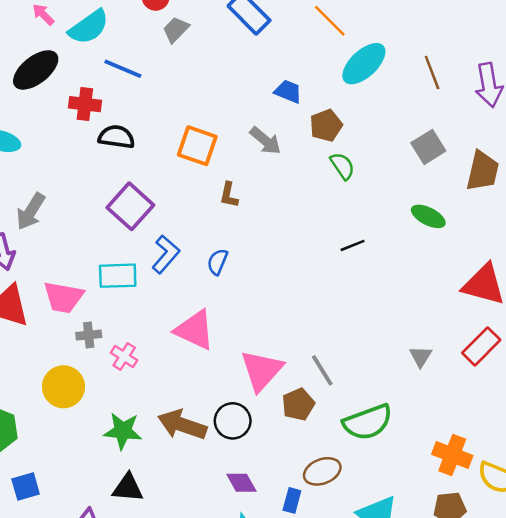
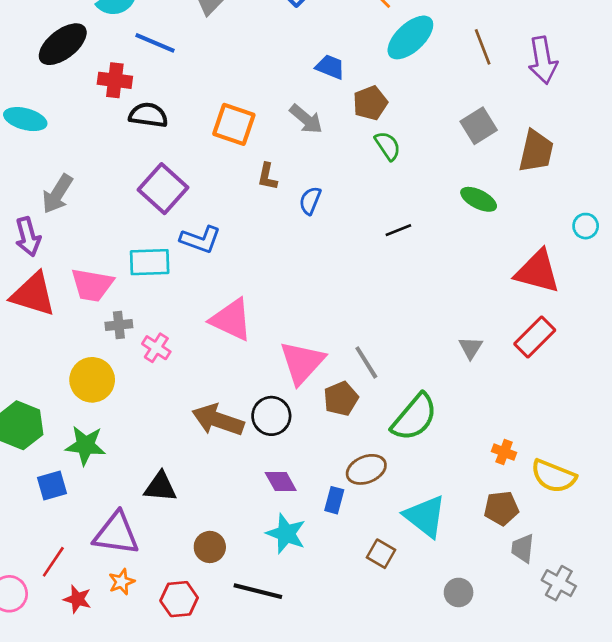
blue L-shape: (166, 254) -> (200, 239), turned 69
blue semicircle: (217, 262) -> (310, 201), moved
green semicircle: (368, 422) -> (414, 417), turned -30
green star: (123, 431) -> (85, 445), moved
orange cross: (452, 455) -> (504, 452), size x0.6

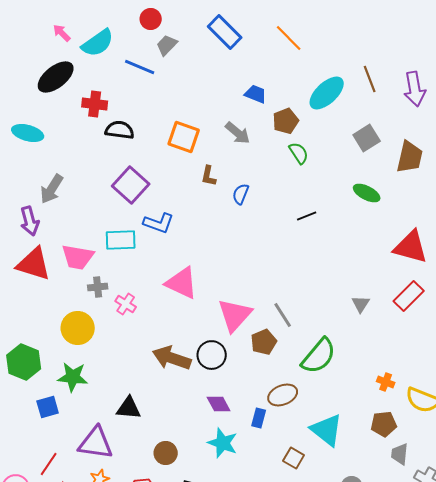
cyan ellipse: (410, 37) -> (327, 93), moved
blue line: (155, 43) -> (140, 67), moved

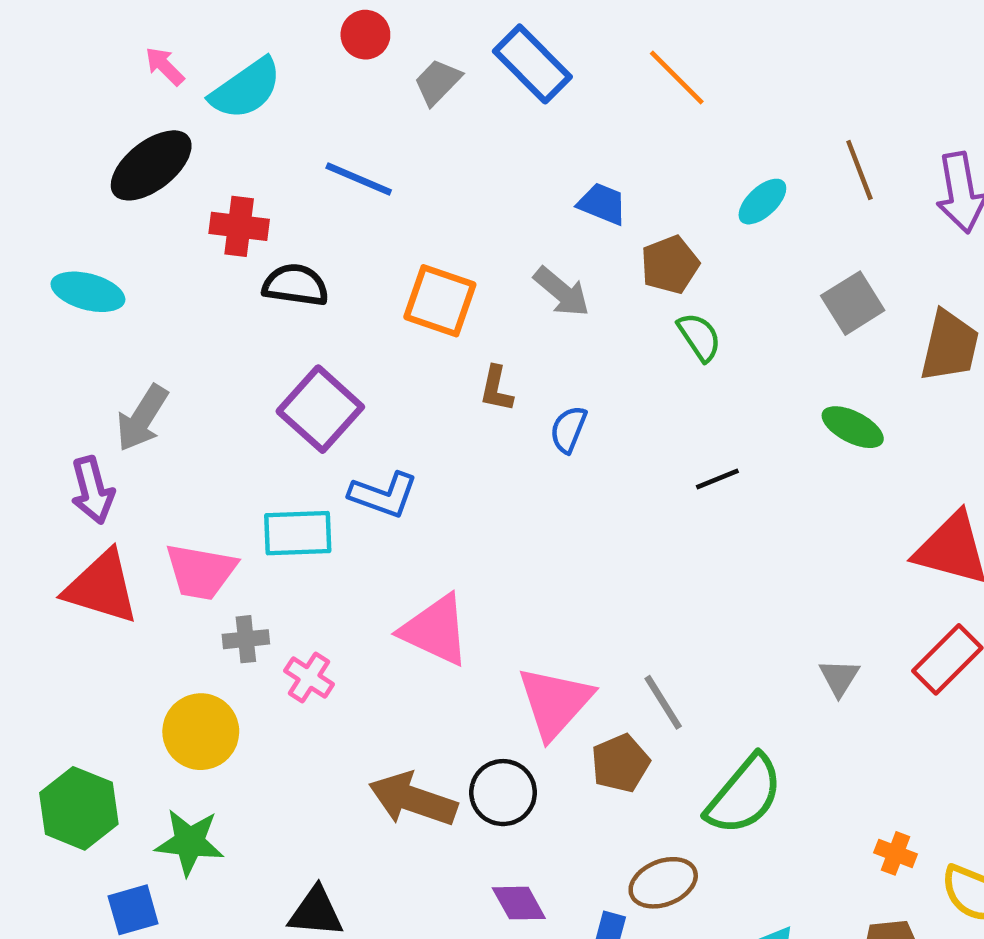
gray trapezoid: (167, 45) -> (438, 82), moved
blue line: (140, 67) -> (359, 179), moved
cyan ellipse: (327, 93) -> (762, 202), size x0.6

